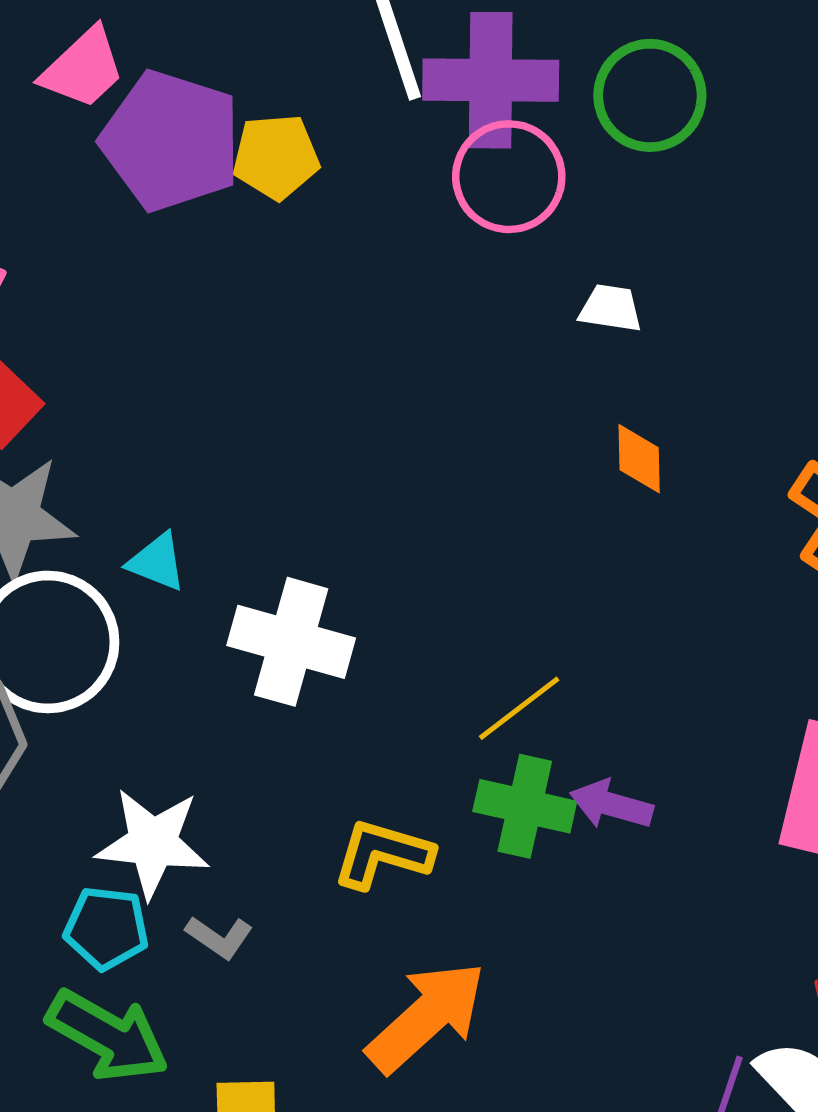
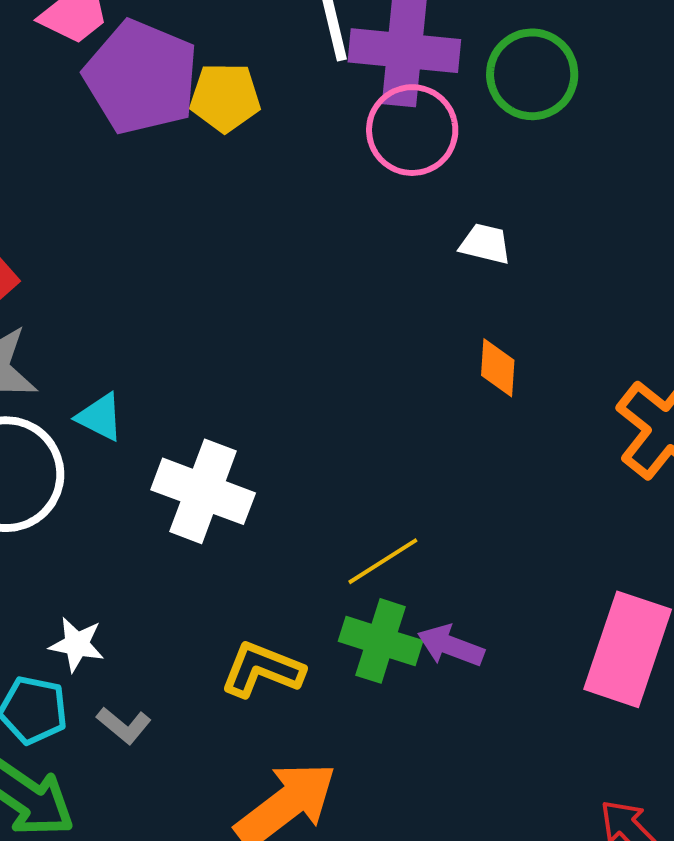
white star: (153, 843) -> (77, 644), size x0.6

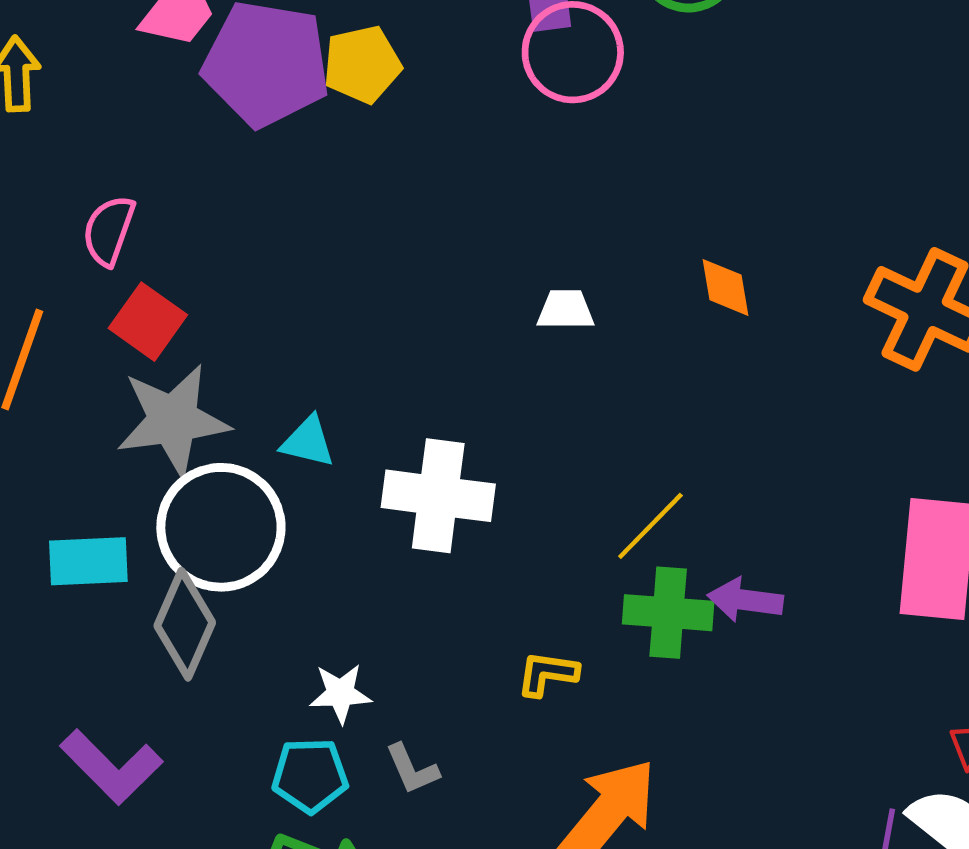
white trapezoid: (485, 244) -> (566, 310), moved
yellow L-shape: (262, 670) -> (547, 674), size x0.7
gray L-shape: (124, 725) -> (412, 769), turned 40

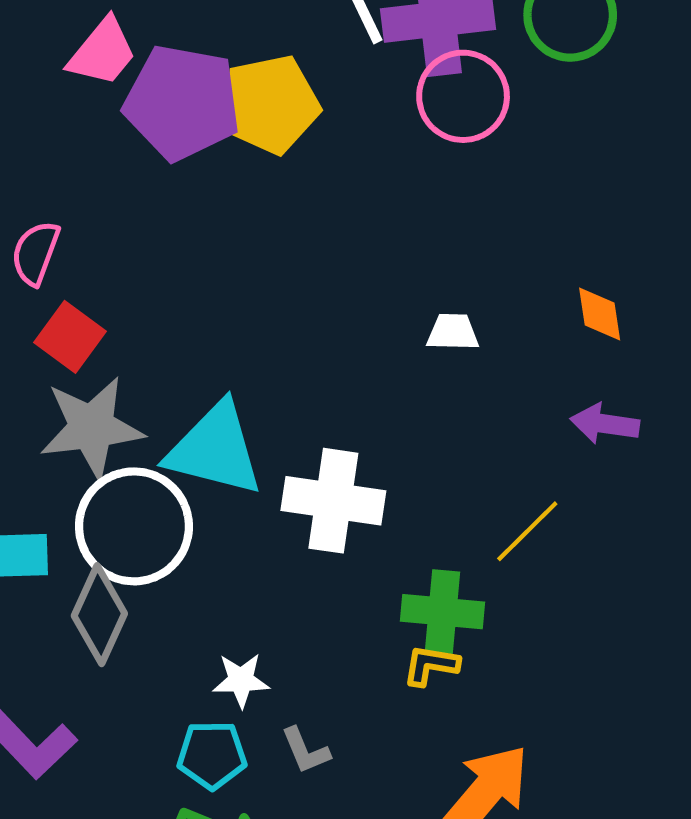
yellow pentagon: (362, 64) -> (270, 104), size x1.4
cyan triangle: (308, 442) -> (215, 449), size x2.0
purple arrow: (745, 600) -> (605, 424), moved
green cross: (668, 613) -> (443, 612), moved

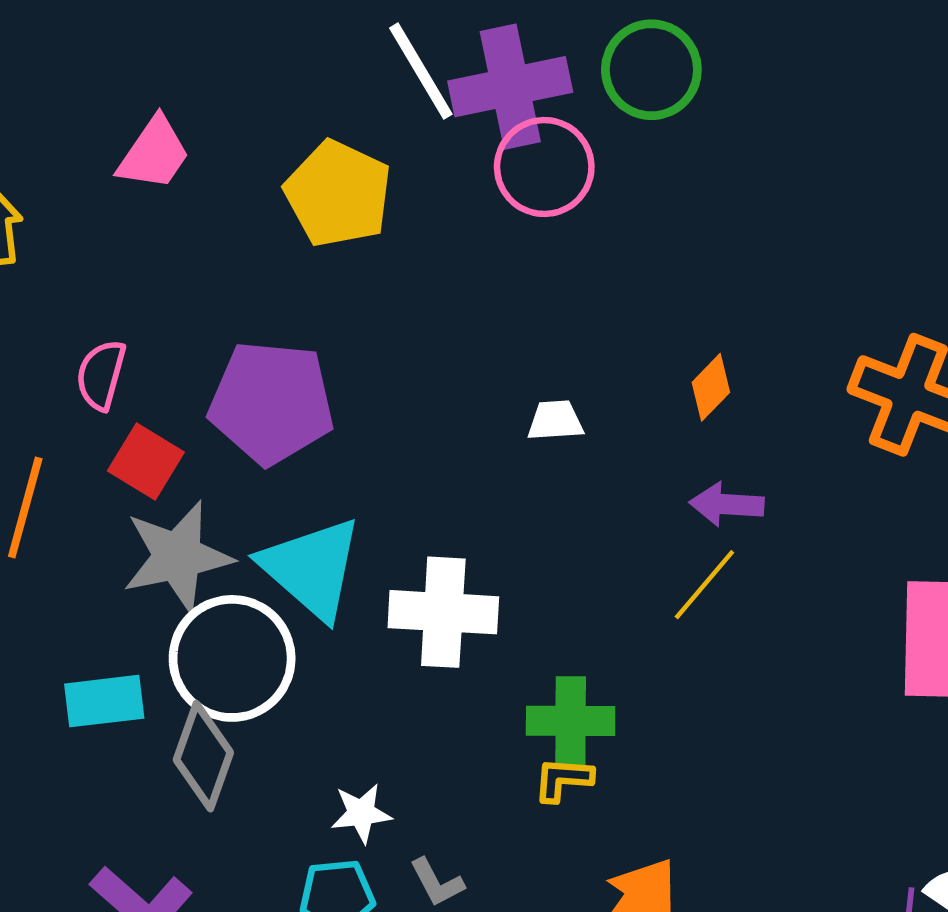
purple pentagon: (182, 102) -> (271, 403), moved
yellow pentagon: (270, 104) -> (338, 194), turned -30
orange diamond: (600, 314) -> (711, 387), turned 58
cyan triangle: (215, 449) -> (312, 568), turned 32
yellow line: (527, 531) -> (704, 585), moved

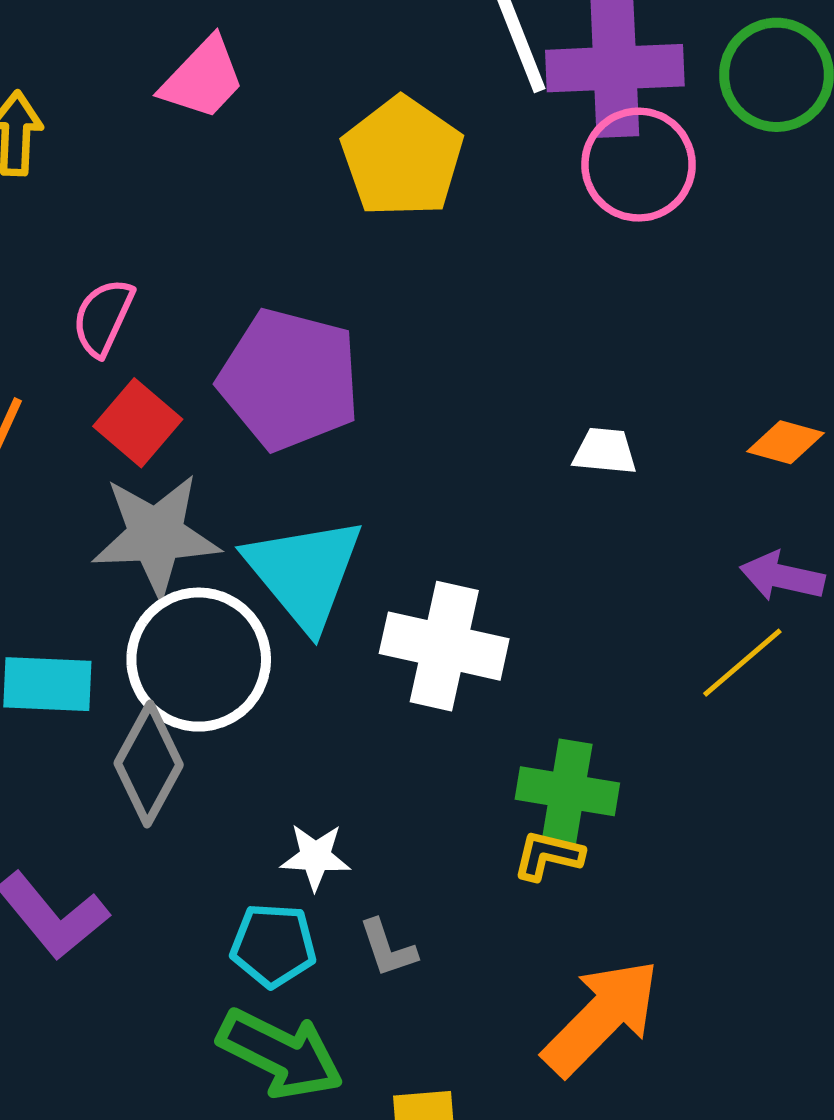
orange diamond: (711, 387) -> (786, 442), turned 52

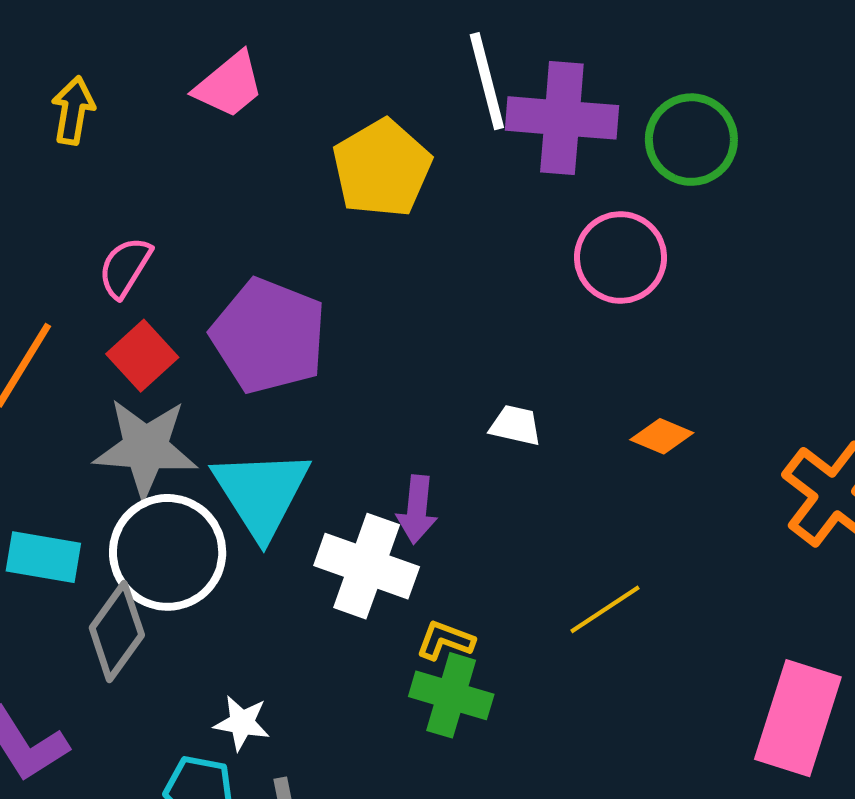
pink circle: (639, 165) -> (620, 257), moved
purple arrow: (782, 577) -> (417, 509), moved, turned -104
yellow L-shape: (548, 855) -> (445, 640), moved

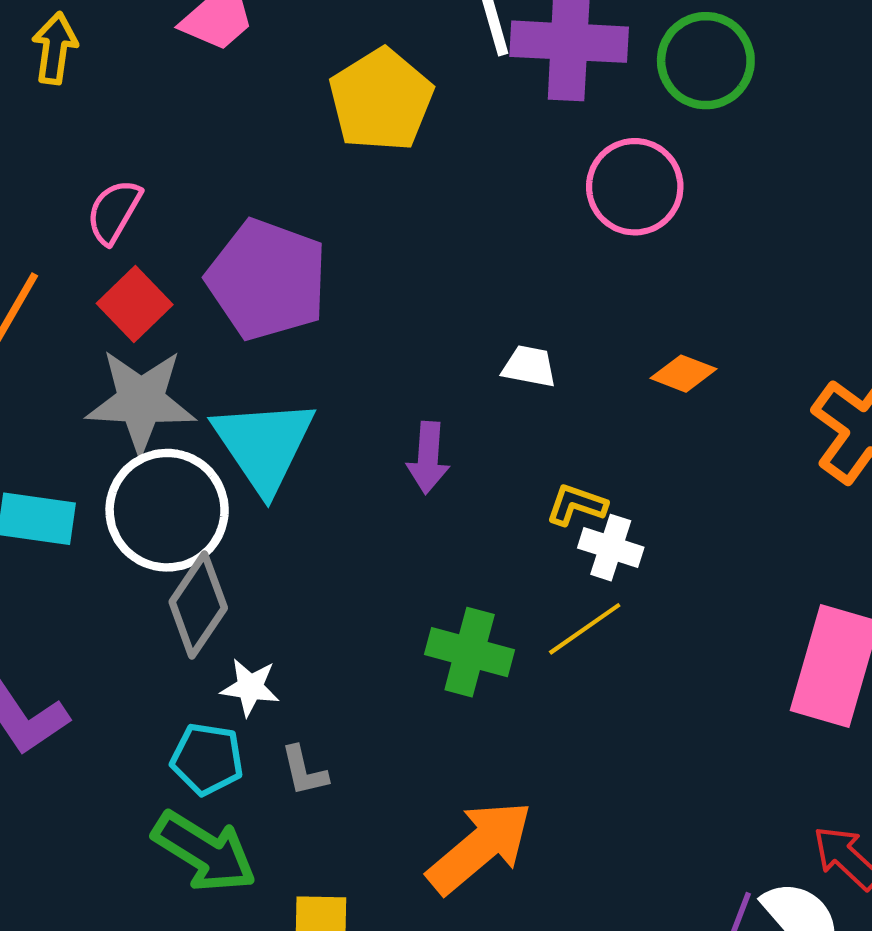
white cross: (367, 566) -> (611, 548), moved, size x0.6
yellow line: (605, 609) -> (585, 629), moved
gray diamond: (117, 631) -> (198, 605), moved
yellow L-shape: (445, 640) -> (576, 505), moved

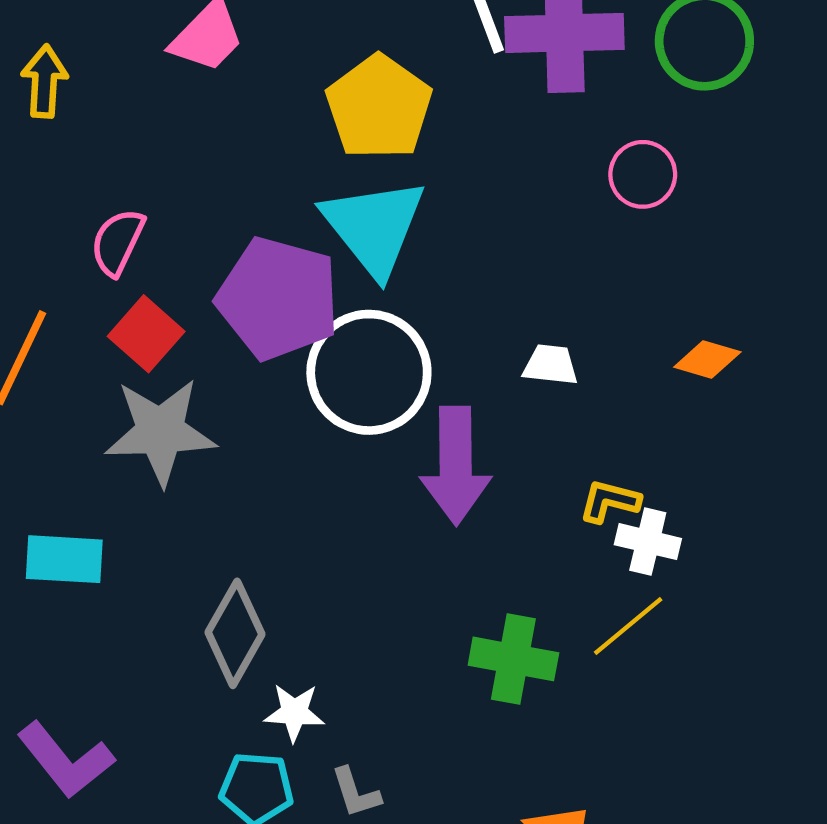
pink circle: (635, 187) -> (643, 174), size x0.7
cyan triangle: (264, 445) -> (374, 227), moved
purple arrow: (428, 458) -> (456, 466), size x1.6
white circle: (167, 510) -> (369, 372), moved

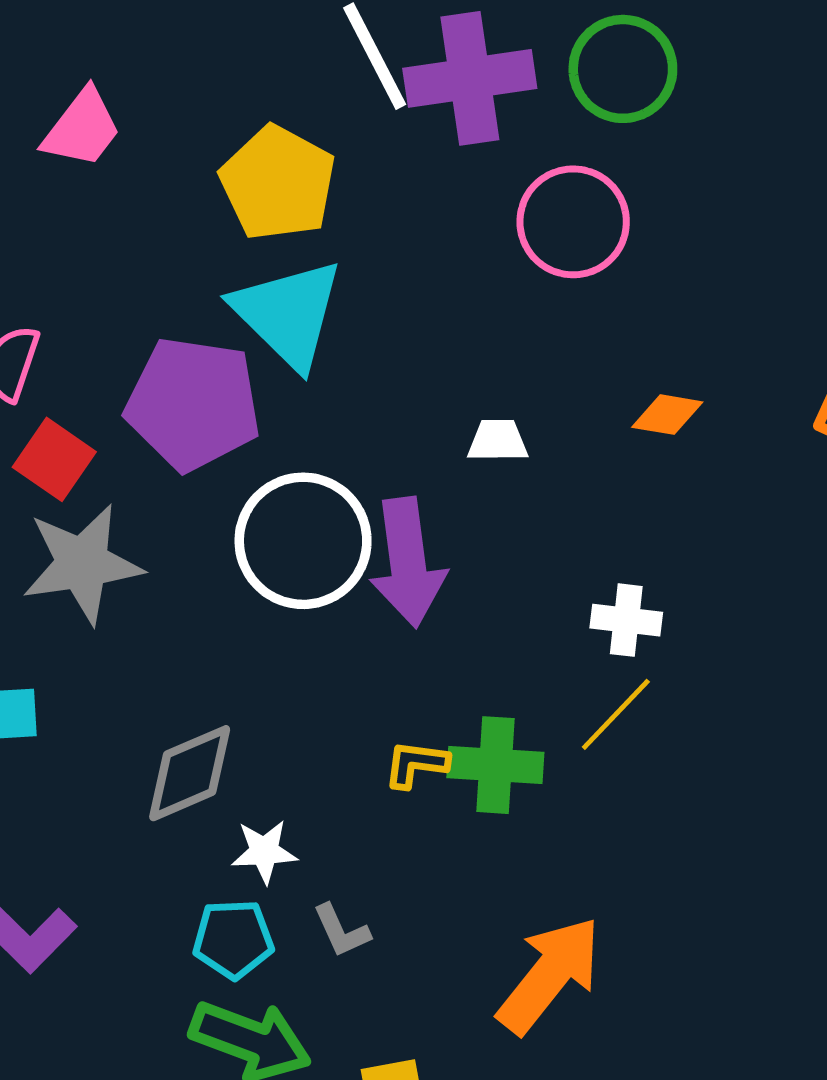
pink circle: (643, 174) -> (573, 222), size x1.5
white circle: (369, 372) -> (303, 541), moved
yellow L-shape: (610, 501) -> (416, 764), moved
gray diamond: (235, 633) -> (190, 773), turned 44

